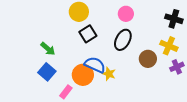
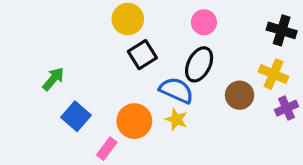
green arrow: (48, 49) -> (53, 79), moved, turned -91
blue semicircle: (95, 65) -> (176, 90), moved

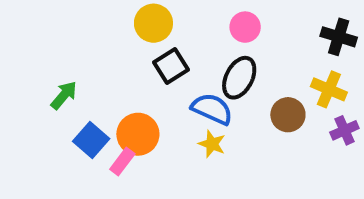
orange circle: (134, 121) -> (138, 134), moved
pink rectangle: (107, 149) -> (122, 161), moved

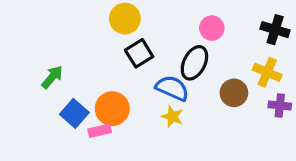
pink circle: (245, 27) -> (212, 28), moved
purple cross: (344, 130) -> (280, 105), turned 30
pink rectangle: (122, 161) -> (100, 131), turned 40

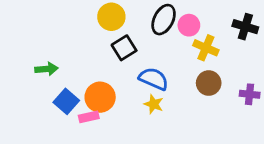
black ellipse: (194, 63) -> (164, 20), moved
yellow cross: (267, 72) -> (206, 48), moved
green arrow: (52, 77) -> (47, 69), turned 45

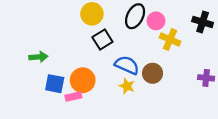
brown circle: (209, 83) -> (153, 73), moved
blue square: (66, 101) -> (55, 84), turned -30

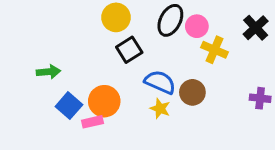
black cross: (203, 22) -> (256, 28), turned 30
blue square: (55, 84) -> (69, 106), turned 30

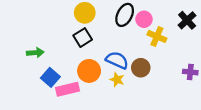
black square: (129, 50) -> (83, 38), moved
orange circle: (104, 101) -> (89, 71), moved
pink rectangle: (92, 122) -> (68, 89), size x1.5

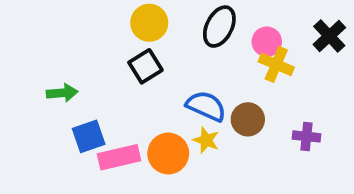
pink circle: (144, 19) -> (267, 42), moved
orange circle: (89, 71) -> (168, 153), moved
purple cross: (190, 72) -> (307, 136), moved
blue square: (50, 77) -> (89, 136), turned 30

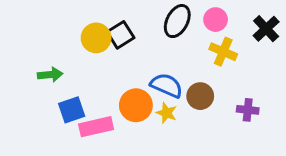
yellow circle: (149, 23) -> (96, 38), moved
pink circle: (267, 42) -> (216, 20), moved
black square: (145, 66) -> (121, 35), moved
orange circle: (168, 153) -> (136, 105), moved

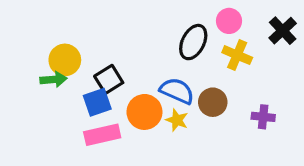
black ellipse: (177, 21) -> (193, 42), moved
black square: (121, 35) -> (109, 79), moved
yellow circle: (96, 38) -> (65, 60), moved
blue square: (72, 110) -> (97, 102), moved

